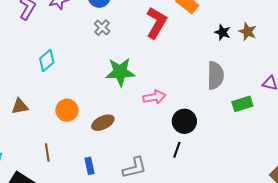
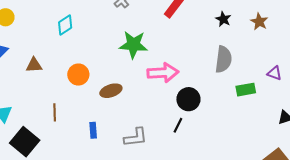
black star: (223, 32) -> (223, 19), moved
pink arrow: (154, 97) -> (163, 73), size x1.4

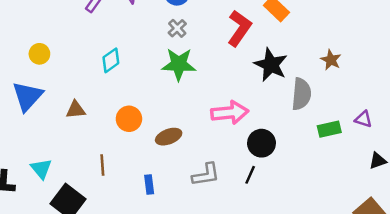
black star: (223, 19) -> (271, 65), moved, size x1.8
brown star: (259, 22) -> (331, 60), moved
green star: (133, 45) -> (179, 64), moved
purple triangle: (274, 73) -> (363, 119), moved
gray L-shape: (136, 137) -> (206, 175), moved

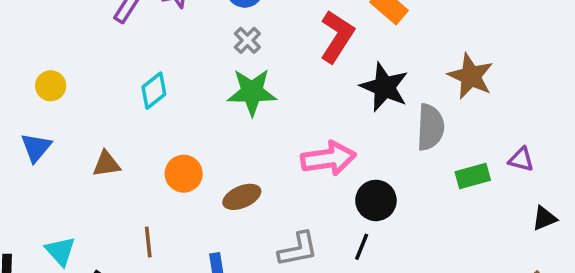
brown star: (331, 60) -> (471, 76), size x1.5
blue triangle: (27, 96) -> (36, 148), size x0.7

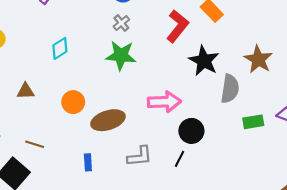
brown ellipse: (242, 197) -> (108, 120), size x1.4
brown line: (148, 242) -> (35, 144), moved, turned -72

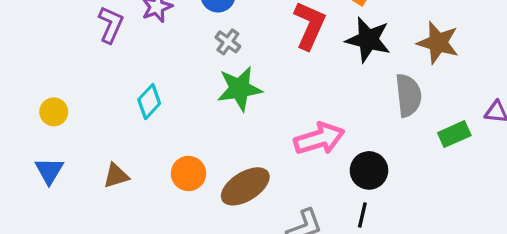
black star: (204, 61) -> (368, 40), moved

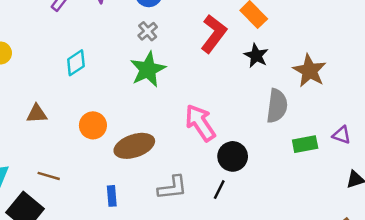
black star: (368, 40) -> (256, 56), size x0.7
green star: (239, 89) -> (148, 69), turned -30
pink arrow: (319, 139) -> (200, 123), turned -120

